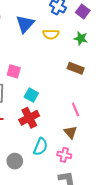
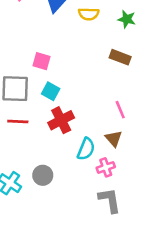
cyan square: (31, 95) -> (51, 91), moved
cyan semicircle: (41, 147) -> (86, 149), moved
pink cross: (64, 155) -> (106, 167), turned -32

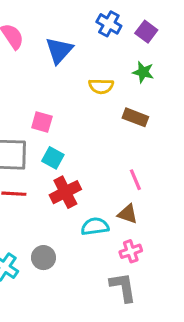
yellow semicircle: (89, 14) -> (101, 86), moved
brown triangle: (114, 139) -> (128, 214), turned -30
cyan semicircle: (86, 149) -> (95, 226), turned -120
pink cross: (106, 167) -> (131, 251), moved

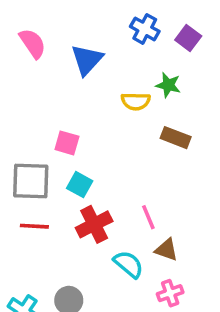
green star: (143, 72) -> (168, 85), moved
pink line: (135, 180) -> (148, 217), moved
cyan semicircle: (95, 226) -> (128, 264), turned 48

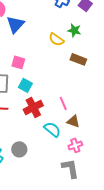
blue triangle: (87, 60) -> (15, 24), moved
yellow semicircle: (136, 101) -> (56, 39), turned 35

